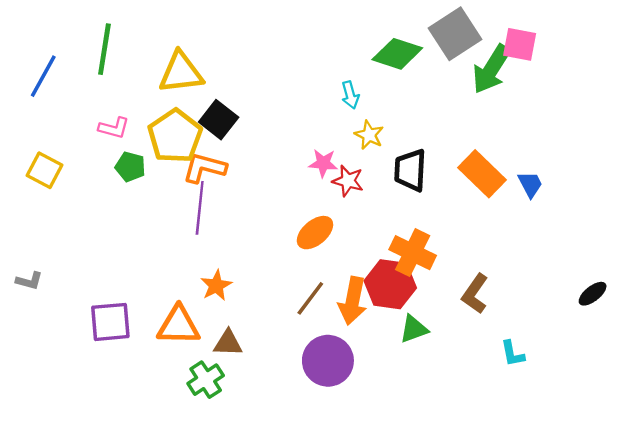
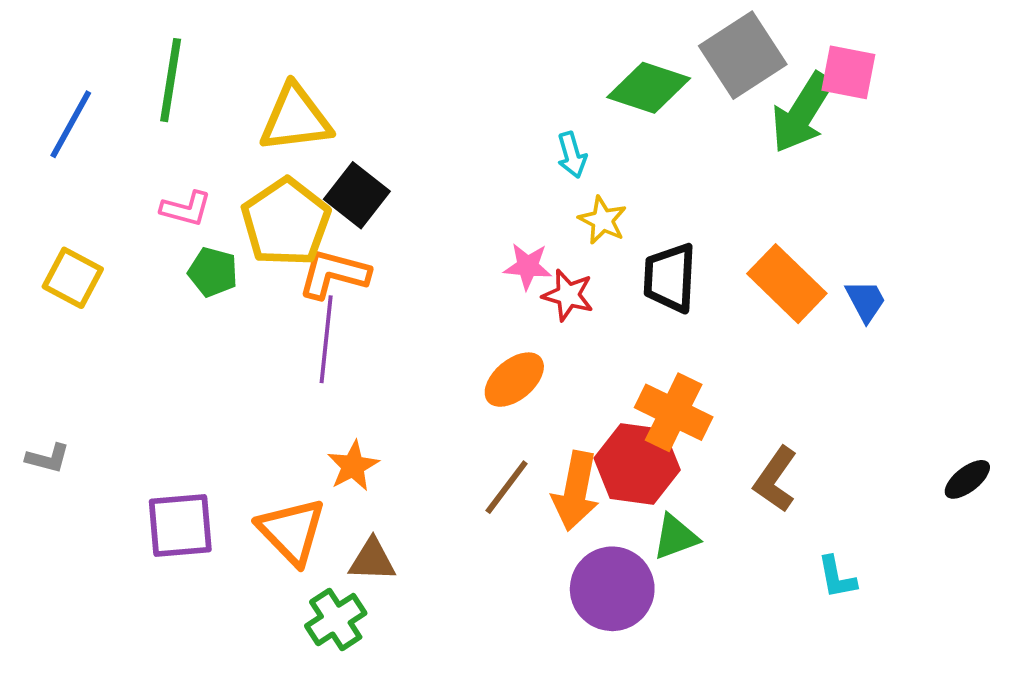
orange triangle: (179, 325) -> (292, 531), turned 45
purple circle: (328, 361) -> (612, 589), moved

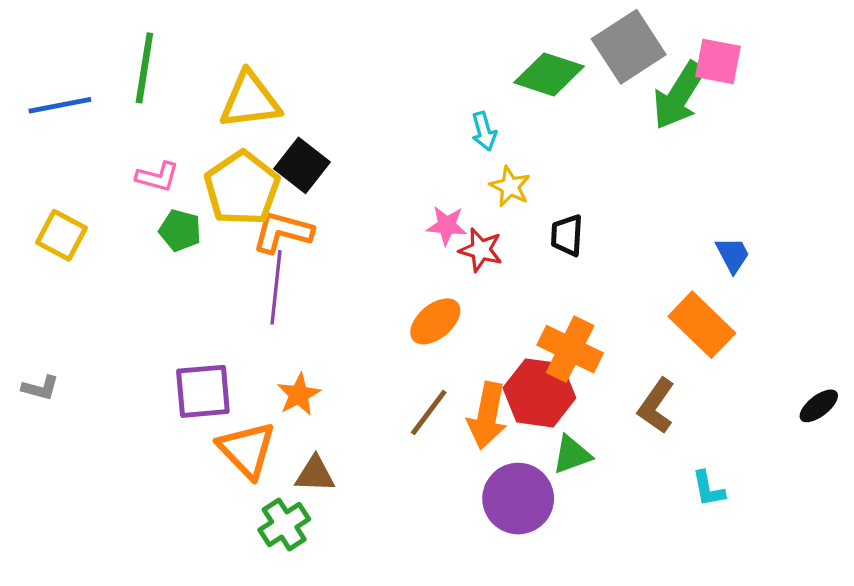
blue line: (71, 124) -> (60, 105), turned 50
black trapezoid: (670, 278) -> (567, 235), size x0.7
orange rectangle: (787, 284) -> (702, 325), moved
purple square: (180, 525) -> (203, 391), moved

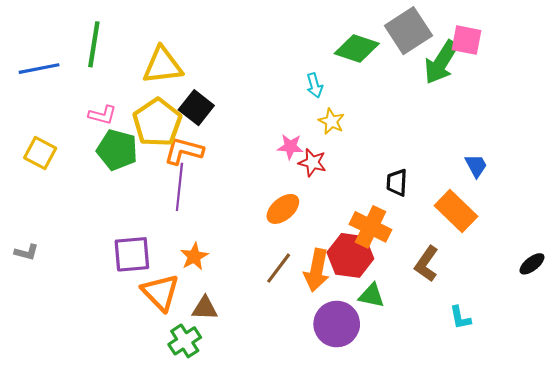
green pentagon: (180, 230) -> (117, 150), size x1.5
black trapezoid: (567, 235) -> (397, 183), moved
green triangle: (572, 455) -> (372, 296), turned 32

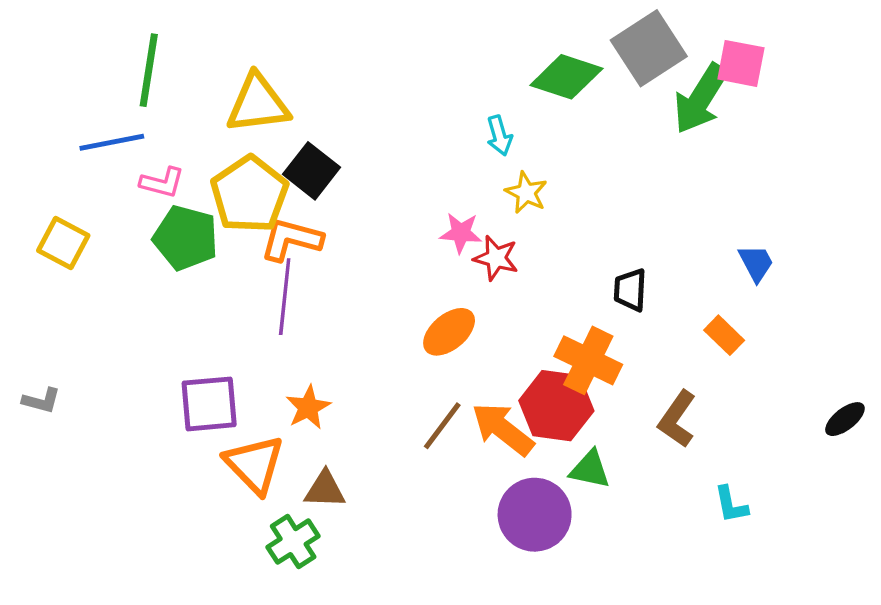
blue line: (39, 69) -> (112, 142), moved
orange rectangle: (456, 211) -> (724, 335), size x0.6
orange arrow: (317, 270) -> (503, 429), turned 117

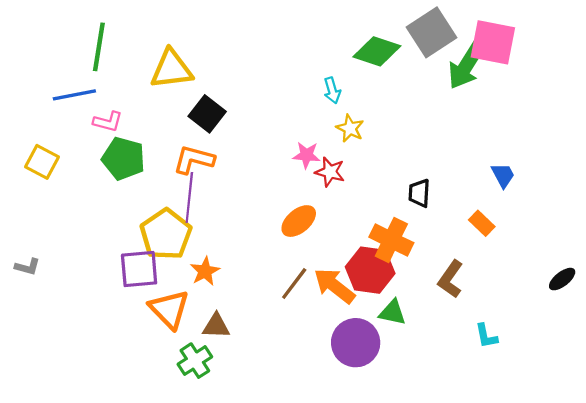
pink square: (741, 63) -> (493, 42), size x1.4
yellow pentagon: (249, 194) -> (166, 234), moved

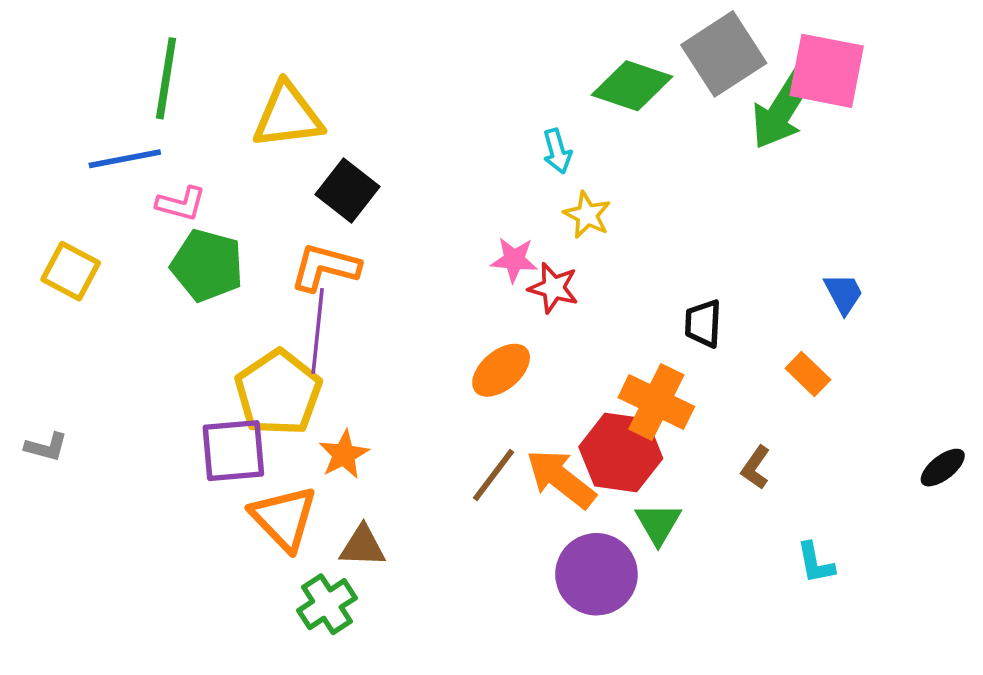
brown L-shape: (450, 279) -> (756, 468), size x0.7
green triangle: (392, 313) -> (658, 524), turned 48

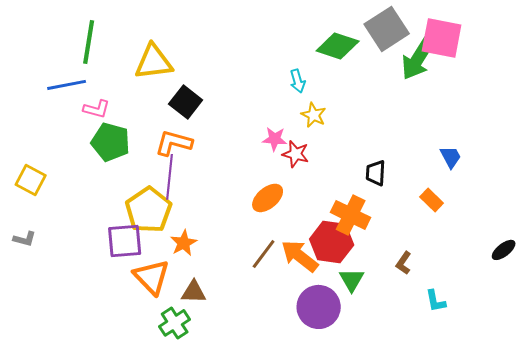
yellow square: (71, 271) -> (31, 180), moved
brown L-shape: (756, 468) -> (404, 263), moved

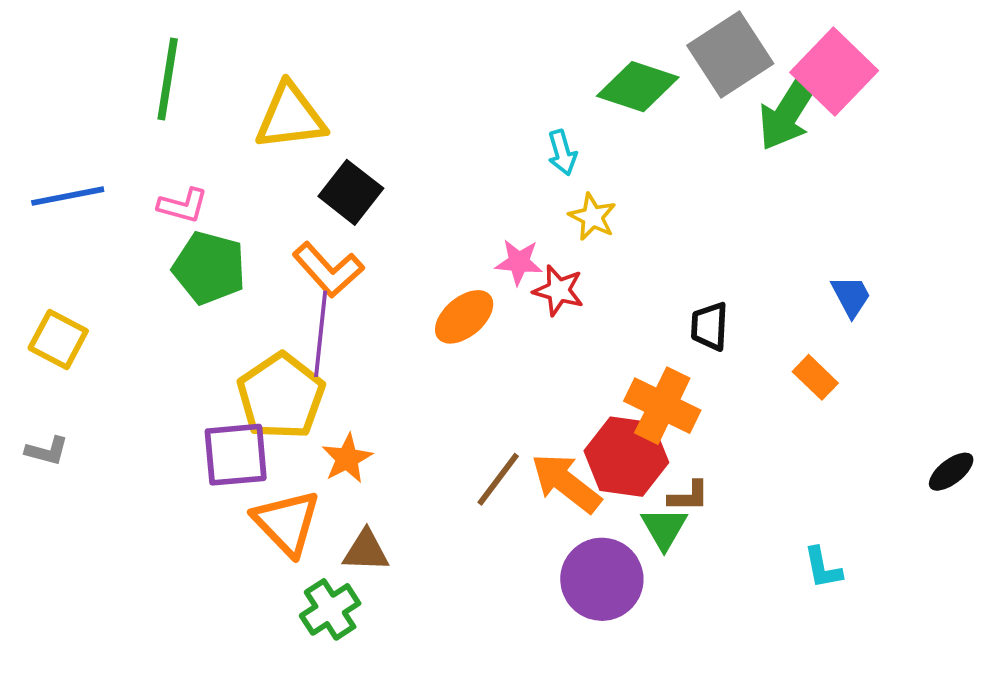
pink square: (442, 38) -> (834, 71), turned 33
blue line: (67, 85) -> (68, 196), moved
orange L-shape: (174, 143) -> (328, 270), turned -147
orange ellipse: (268, 198) -> (464, 317), moved
brown L-shape: (404, 263) -> (689, 496), moved, turned -125

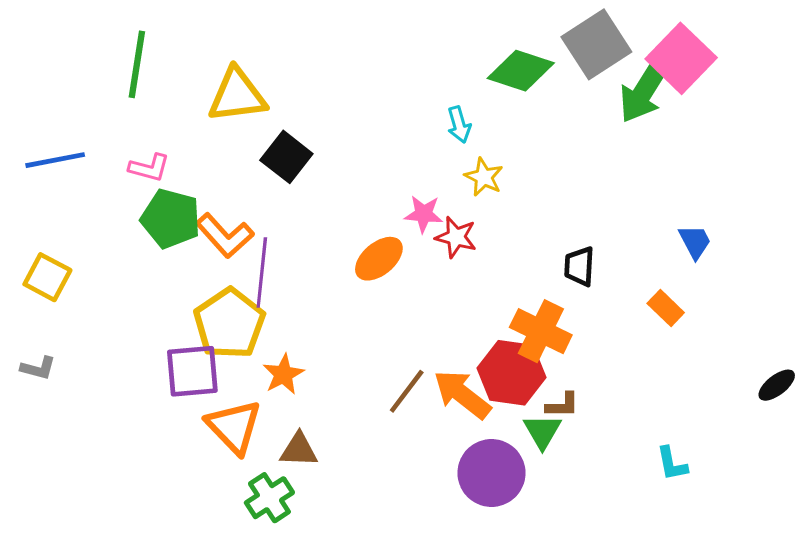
orange L-shape: (328, 270) -> (225, 236), moved

